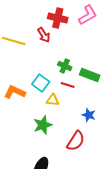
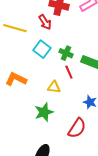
cyan square: (41, 83) -> (42, 49), moved
red line: (68, 85) -> (69, 72), turned 48

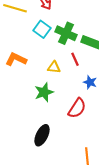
green cross: (66, 53) -> (66, 33), size x1.5
red line: (69, 72) -> (75, 59), moved

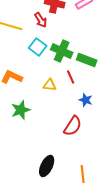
green star: (44, 92) -> (21, 110), moved
black ellipse: (42, 135) -> (47, 166), moved

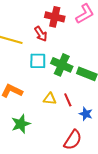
cyan square: (38, 47) -> (38, 61), turned -36
red line: (71, 77) -> (68, 100), moved

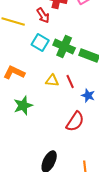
cyan square: (38, 61) -> (40, 42), turned 30

